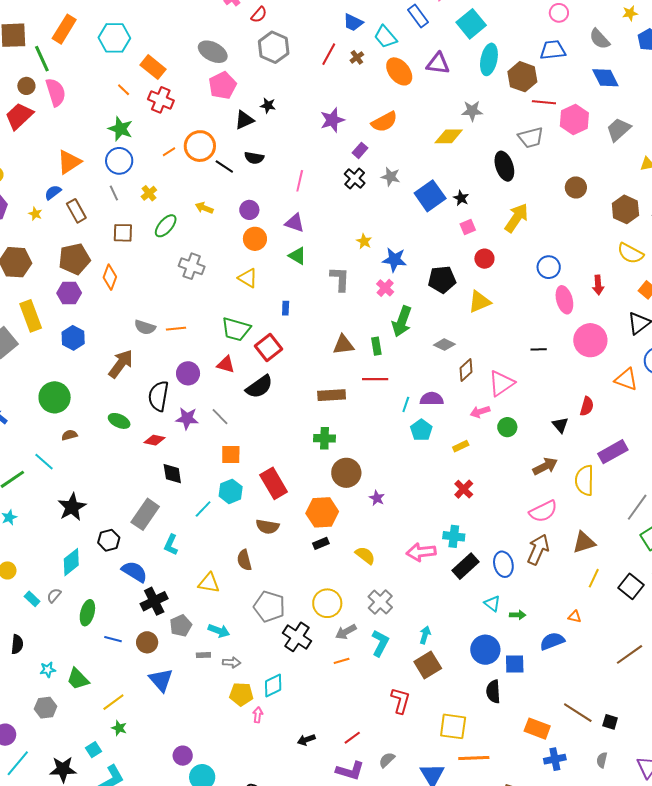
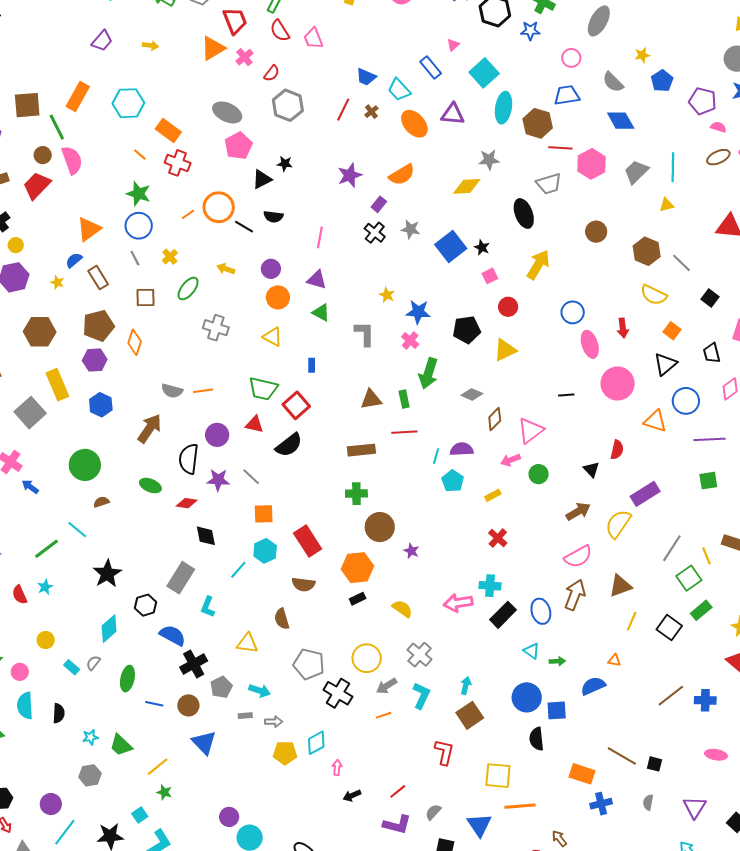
yellow semicircle: (585, 480) -> (618, 524), turned 36
pink arrow: (258, 715) -> (337, 767), moved

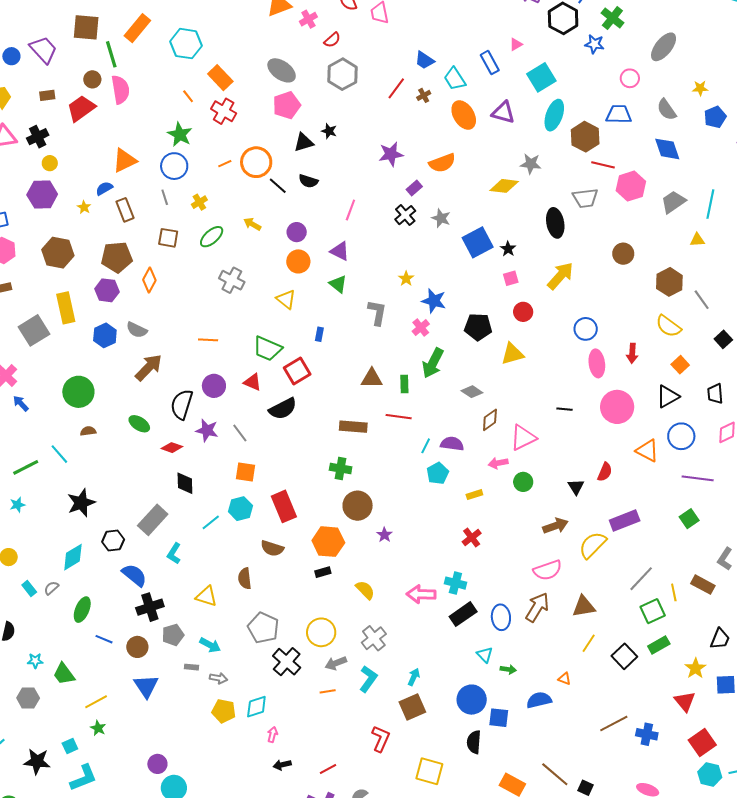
gray semicircle: (172, 391) -> (137, 330), moved
green square: (708, 481) -> (689, 519), turned -36

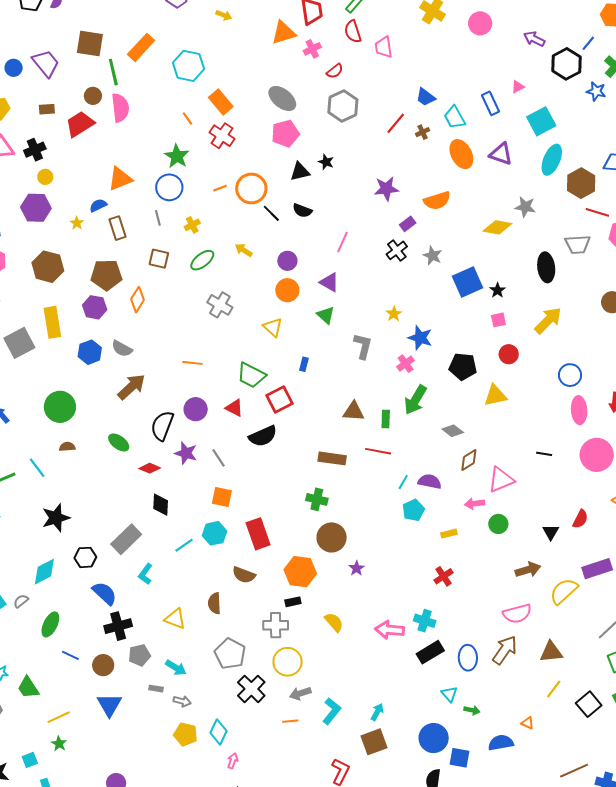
gray cross: (374, 638) -> (276, 625), moved, turned 35
cyan diamond: (256, 707) -> (218, 732), turned -50

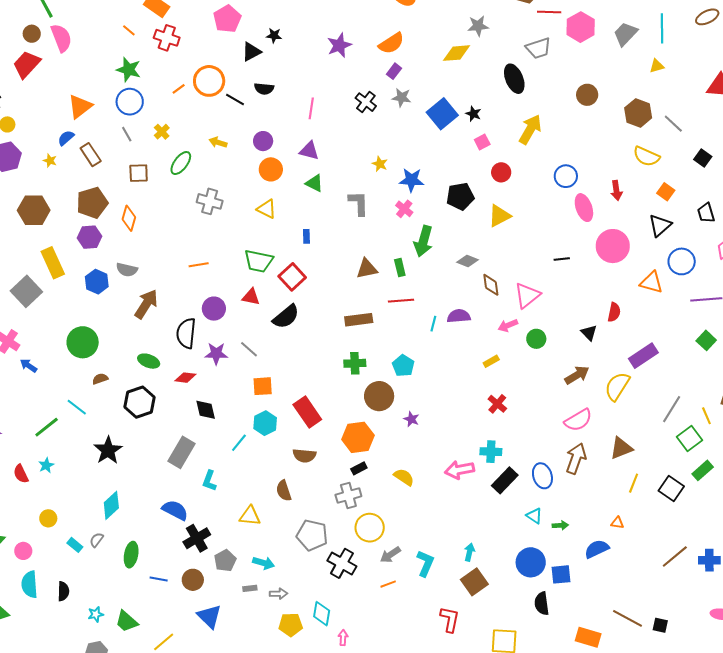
purple rectangle: (408, 224) -> (394, 71), moved
brown diamond: (469, 460) -> (491, 285), turned -50
cyan pentagon: (413, 510) -> (403, 366), moved
black hexagon: (85, 557) -> (140, 402), moved, size x1.4

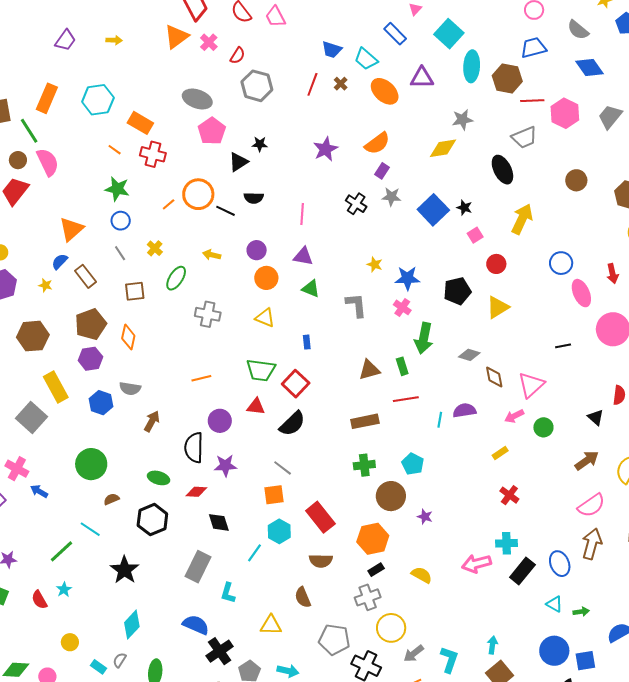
blue circle: (130, 102) -> (121, 221), size x0.7
brown arrow: (146, 304) -> (152, 421), size x0.7
gray line: (249, 349) -> (283, 468), moved

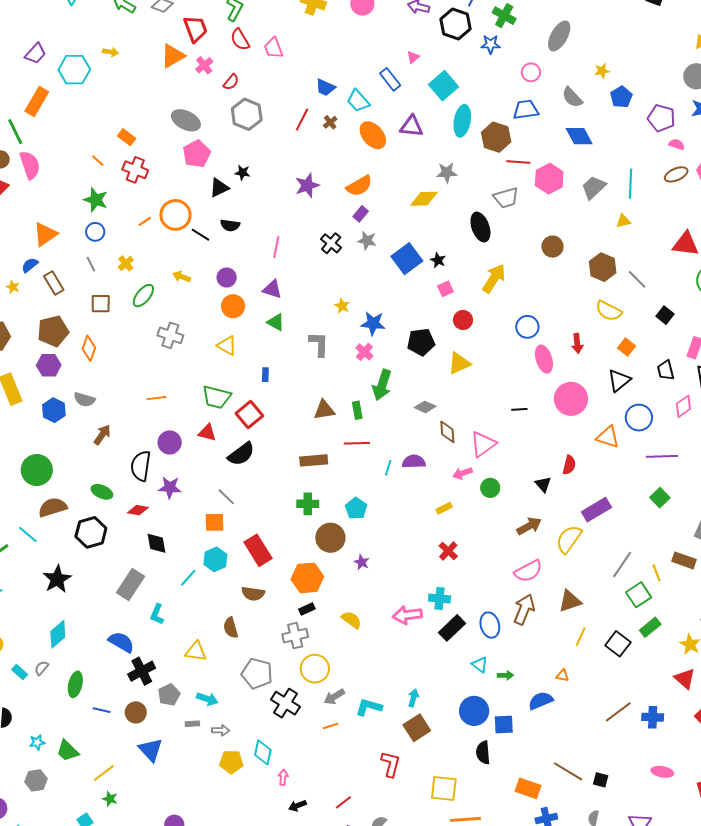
purple trapezoid: (65, 40) -> (35, 54), moved
cyan hexagon: (98, 100) -> (74, 70), moved
orange rectangle: (140, 123) -> (127, 137), size x0.7
brown semicircle: (111, 499) -> (53, 507), size x1.8
cyan L-shape: (449, 660) -> (369, 707), turned -100

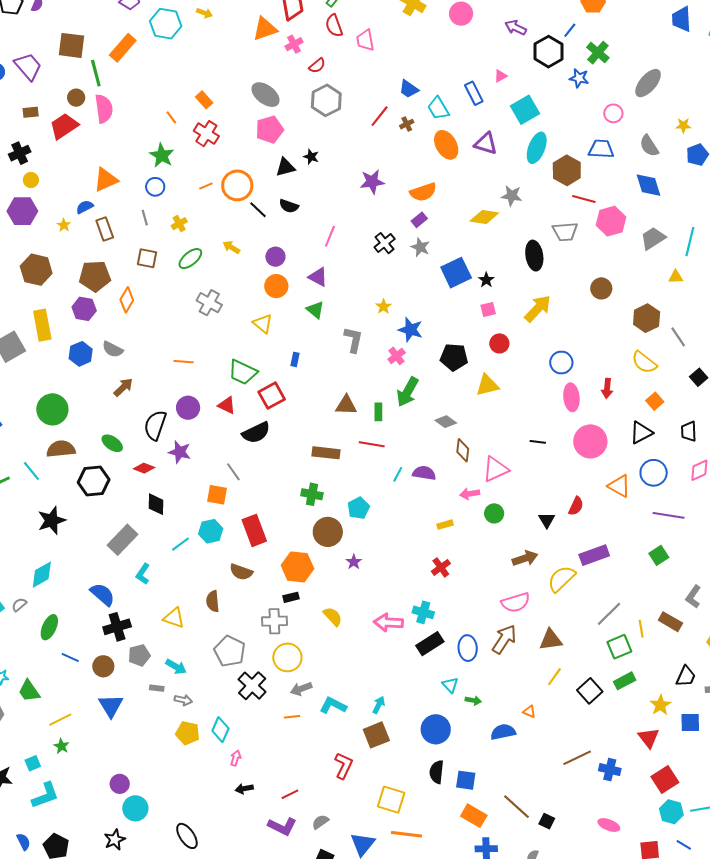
blue square: (504, 724) -> (466, 780), moved

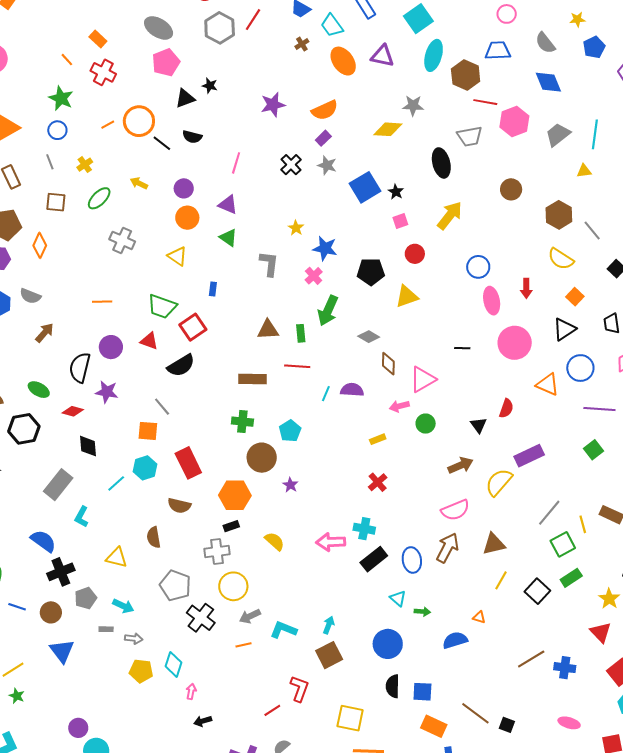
red line: (380, 116) -> (253, 20), moved
red line: (290, 794) -> (272, 710), moved

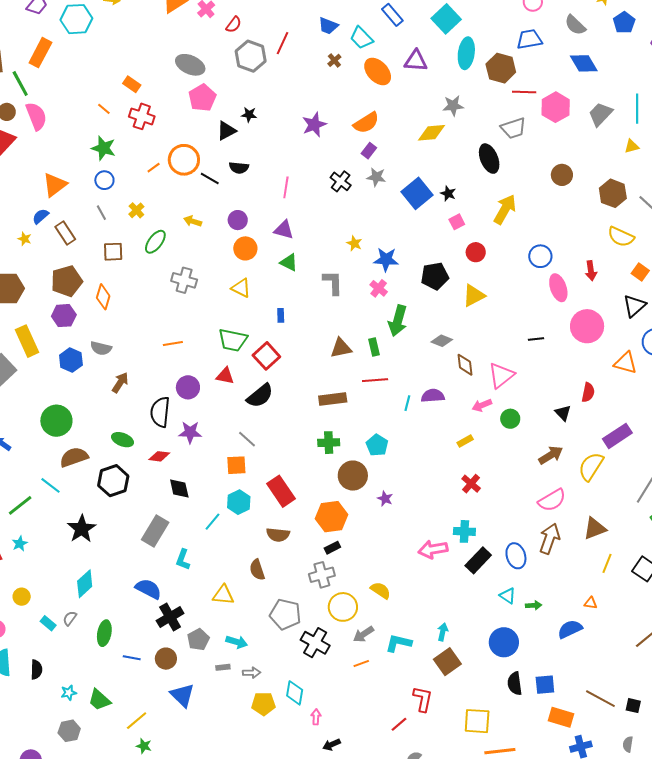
yellow semicircle: (275, 541) -> (381, 590), moved

